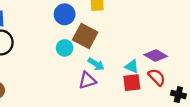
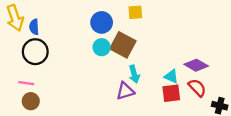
cyan circle: (65, 48) -> (102, 47), moved
cyan arrow: (96, 64) -> (134, 74), turned 42

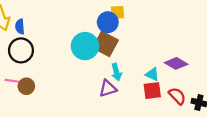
blue circle: (102, 22) -> (108, 22), moved
cyan circle: (102, 47) -> (85, 46), size x1.6
red semicircle: (197, 88) -> (177, 96), moved
brown circle: (31, 101) -> (26, 86), moved

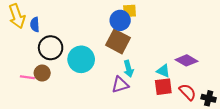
cyan circle: (85, 46) -> (81, 59), moved
black circle: (21, 50) -> (51, 48), moved
brown circle: (26, 86) -> (42, 73), moved

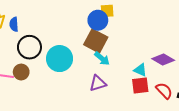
cyan arrow: (129, 69) -> (102, 59), moved, turned -35

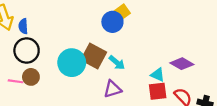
yellow square: (107, 11) -> (122, 12), turned -32
brown square: (96, 41) -> (94, 56), moved
black circle: (29, 47) -> (27, 50), moved

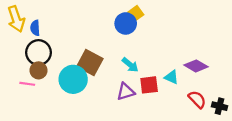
brown square: (94, 56) -> (90, 63), moved
cyan circle: (72, 63) -> (73, 79), moved
brown circle: (31, 77) -> (38, 70), moved
red square: (158, 91) -> (149, 85), moved

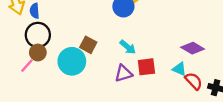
brown square: (90, 63) -> (88, 45), size x0.7
cyan triangle: (171, 77) -> (179, 69), moved
pink line: (27, 84) -> (27, 66), turned -56

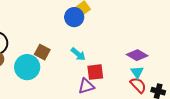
cyan triangle: (179, 69) -> (137, 72), moved, turned 32
purple triangle: (123, 73) -> (86, 86), moved

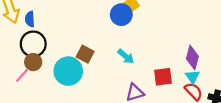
purple diamond: (137, 55) -> (192, 58), turned 75
red square: (95, 72) -> (163, 77), moved

